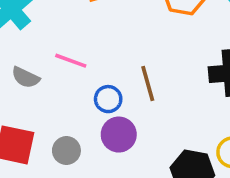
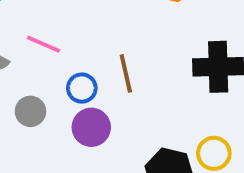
gray circle: (66, 151) -> (30, 111), moved

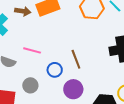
purple circle: (91, 127) -> (73, 89), moved

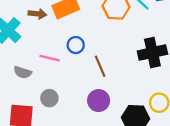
blue circle: (55, 70) -> (76, 45), moved

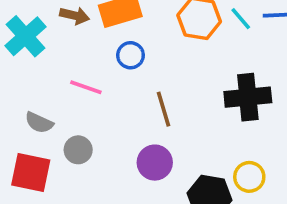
blue circle: (76, 45) -> (131, 55), moved
gray semicircle: (23, 72) -> (39, 123), moved

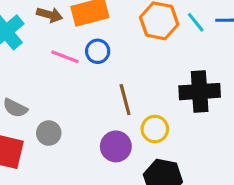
pink line: (86, 87) -> (65, 57), moved
yellow circle: (249, 177) -> (155, 129), moved

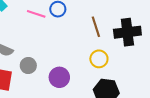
brown line: (125, 100) -> (96, 27), moved
purple circle: (116, 146) -> (59, 77), moved

